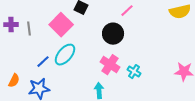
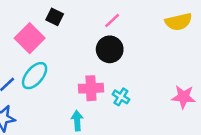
black circle: (113, 34) -> (110, 49), moved
pink cross: (110, 65) -> (91, 88), turned -36

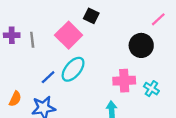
pink line: (112, 21) -> (158, 19), moved

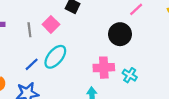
pink square: (69, 35) -> (51, 24), size x0.7
gray line: (32, 40) -> (29, 30), moved

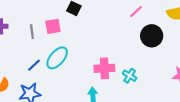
pink square: (51, 24) -> (53, 26), turned 35
black circle: (120, 34) -> (152, 36), moved

